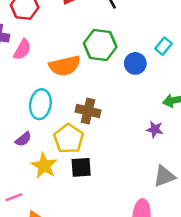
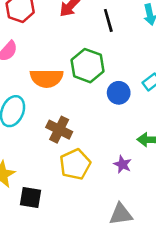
yellow pentagon: (69, 139) -> (75, 164), moved
black square: (81, 167) -> (31, 197), moved

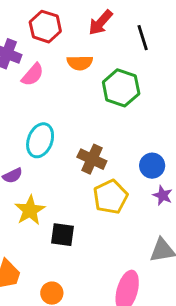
orange semicircle: (47, 78) -> (80, 63), moved, size x0.7
blue circle: (119, 93) -> (152, 166), moved

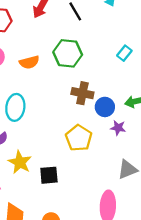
orange semicircle: (80, 63) -> (29, 62), moved
brown cross: (92, 159) -> (82, 93), moved

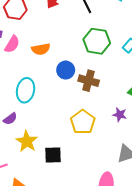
green hexagon: (68, 53) -> (97, 41), moved
blue circle: (105, 107) -> (66, 70), moved

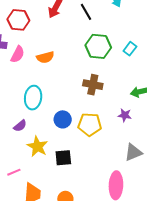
blue circle: (66, 70) -> (63, 119), moved
yellow pentagon: (83, 122) -> (90, 125), turned -30

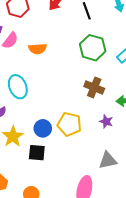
brown cross: (93, 85) -> (94, 87), moved
cyan ellipse: (33, 98) -> (18, 87), turned -40
blue circle: (63, 119) -> (43, 128), moved

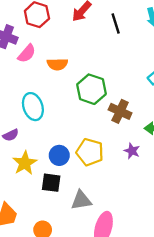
green hexagon: (93, 48) -> (91, 89), moved
gray triangle: (108, 160) -> (81, 200), moved

